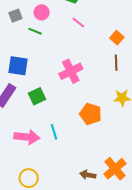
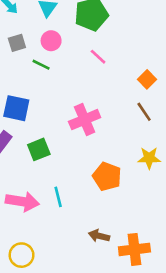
brown line: (116, 63) -> (144, 112), turned -35
orange cross: (115, 169) -> (134, 249), turned 30
brown arrow: (88, 175) -> (99, 236), moved

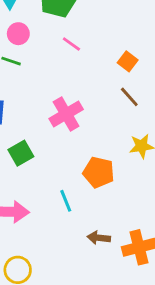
cyan line: (58, 197) -> (66, 201), moved

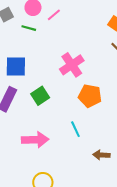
pink line: (71, 44) -> (54, 15), moved, turned -72
orange pentagon: (99, 172) -> (90, 96), moved

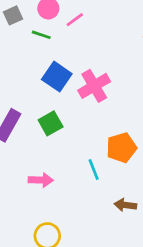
blue square: (16, 67) -> (57, 77), moved, turned 30
orange pentagon: (90, 96) -> (122, 148), moved, turned -30
pink arrow: (35, 140) -> (41, 180), size x0.7

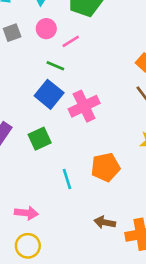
green line: (41, 35) -> (55, 66), moved
cyan line: (94, 169) -> (67, 179), moved
pink arrow: (41, 180) -> (26, 213), moved

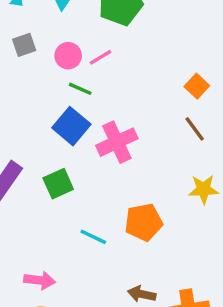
pink circle: (46, 29) -> (68, 56), moved
cyan line: (67, 179) -> (93, 237), turned -48

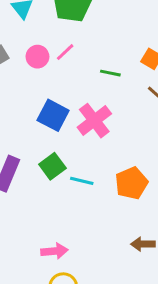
green line: (80, 89) -> (110, 73), moved
cyan line: (93, 237) -> (82, 181), moved

